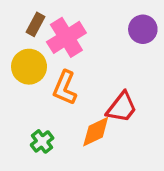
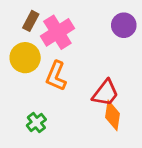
orange diamond: (96, 132) -> (112, 115), moved, turned -56

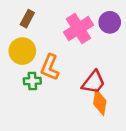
pink cross: (57, 32) -> (79, 29), moved
green cross: (36, 123) -> (32, 81), moved, turned 35

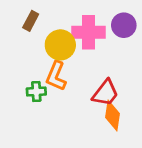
pink cross: (79, 29) -> (89, 32), turned 32
yellow circle: (22, 51) -> (60, 45), moved

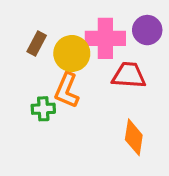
brown rectangle: (31, 21) -> (37, 43), moved
red trapezoid: (105, 93) -> (129, 75), moved, turned -124

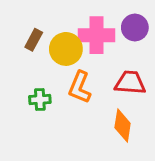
red trapezoid: (129, 75) -> (130, 83), moved
orange L-shape: (67, 90) -> (80, 87), moved

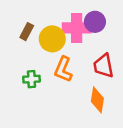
purple circle: (135, 28) -> (95, 22), moved
red trapezoid: (130, 83) -> (103, 66), turned -105

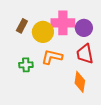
purple circle: (95, 22) -> (84, 28), moved
orange L-shape: (63, 69) -> (52, 57), turned 80

